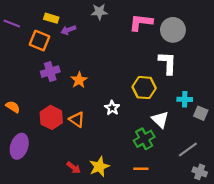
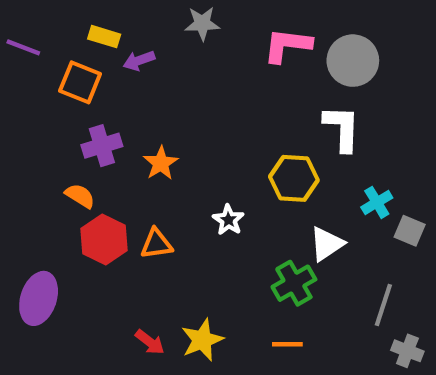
cyan cross: (185, 99) -> (377, 202), turned -32
orange semicircle: (13, 107) -> (80, 196), moved
orange triangle: (77, 120) -> (156, 244), turned -42
white triangle: (160, 120) -> (327, 244), turned 42
gray line: (188, 149) -> (383, 305), turned -36

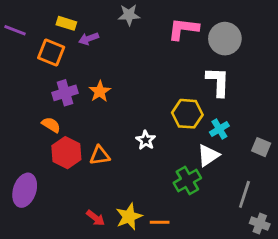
orange star: (161, 163) -> (100, 91), moved
cyan cross: (377, 202) -> (219, 129), moved
orange line: (287, 344) -> (160, 222), moved

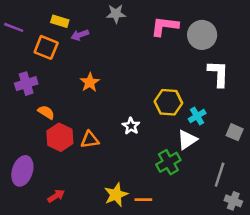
white L-shape: (218, 82) -> (218, 74), moved
purple cross: (65, 93) -> (26, 84), moved
red arrow: (96, 218) -> (56, 196), moved, turned -70

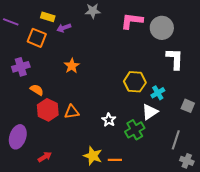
white star: (131, 126) -> (109, 120), moved
yellow star: (116, 195) -> (93, 156), turned -30

